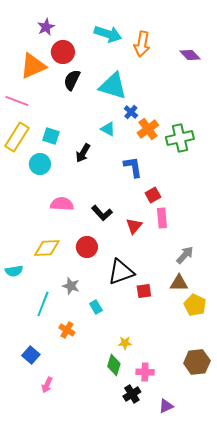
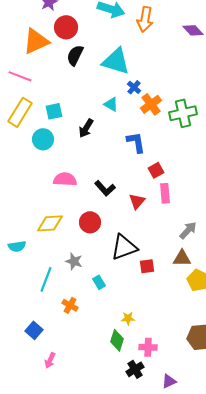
cyan square: (51, 136) -> (54, 111), turned -30

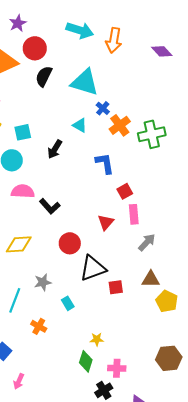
pink semicircle: (65, 179) -> (23, 191), moved
black L-shape: (105, 188) -> (50, 206), moved
red circle: (90, 222) -> (70, 243), moved
gray arrow: (188, 230) -> (147, 242), moved
gray star: (74, 261) -> (43, 282), turned -30

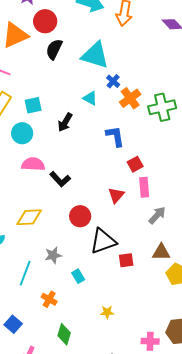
green diamond: (86, 361) -> (64, 334), moved
pink cross: (117, 368) -> (150, 341), moved

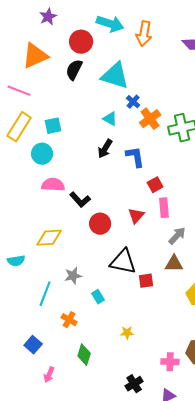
red circle: (45, 21) -> (81, 42), moved
black arrow: (65, 122) -> (105, 149), moved
red circle: (80, 216) -> (100, 224), moved
black triangle: (103, 241) -> (123, 262), turned 32
brown triangle: (161, 252) -> (174, 264), moved

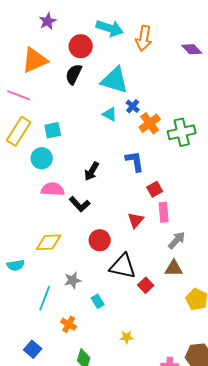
cyan triangle: (110, 119) -> (110, 114), moved
black arrow: (105, 149) -> (92, 171), moved
red circle: (100, 224) -> (100, 240), moved
red square: (146, 281) -> (146, 285), turned -35

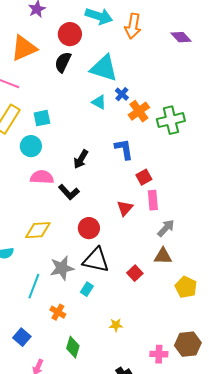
black triangle: (123, 266) -> (96, 260), moved
gray star: (73, 280) -> (62, 268), size x1.4
cyan rectangle: (98, 301) -> (87, 289), turned 64

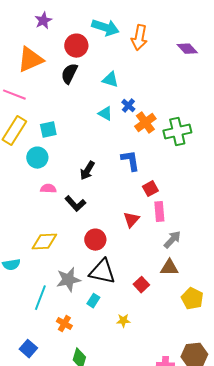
cyan triangle: (104, 68) -> (110, 80), size x0.6
pink semicircle: (42, 177) -> (48, 189), size x0.7
yellow star: (116, 325) -> (123, 321), moved

